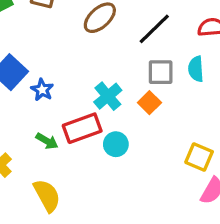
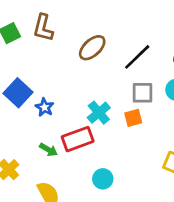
orange square: (149, 103) -> (133, 118), turned 30
cyan circle: (116, 144) -> (103, 179), moved

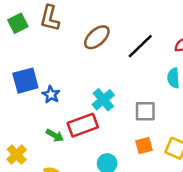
blue square: (18, 93) -> (25, 81), turned 32
gray square: (143, 93) -> (145, 111), moved
orange square: (133, 118) -> (144, 146), moved

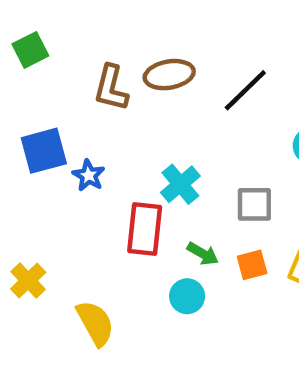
brown L-shape: (50, 18) -> (111, 88), moved
brown ellipse: (97, 37) -> (169, 75), turned 32
red rectangle: (83, 125) -> (145, 229), turned -64
green arrow: (55, 135) -> (203, 254), moved

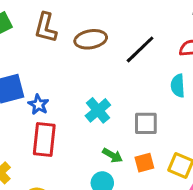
brown L-shape: (111, 88) -> (46, 28), moved
red rectangle: (145, 229) -> (44, 139), moved

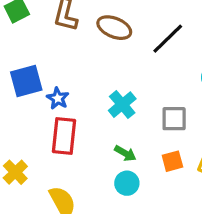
brown ellipse: (91, 39) -> (114, 28), turned 32
green arrow: (112, 155) -> (125, 153), moved

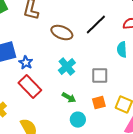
brown ellipse: (114, 28) -> (62, 33), moved
red rectangle: (64, 136) -> (30, 87), turned -50
cyan circle: (127, 183) -> (78, 120), moved

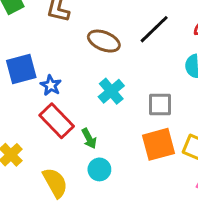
green arrow: (69, 98) -> (89, 138), moved, turned 32
orange square: (99, 103) -> (158, 144), size x1.6
cyan circle: (78, 120) -> (99, 169), moved

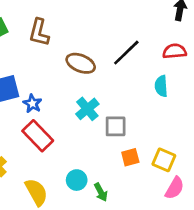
gray square: (160, 105) -> (116, 126), moved
green arrow: (89, 138) -> (101, 192), moved
orange square: (158, 144) -> (130, 157), size x0.6

